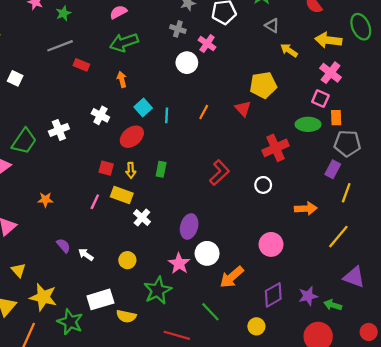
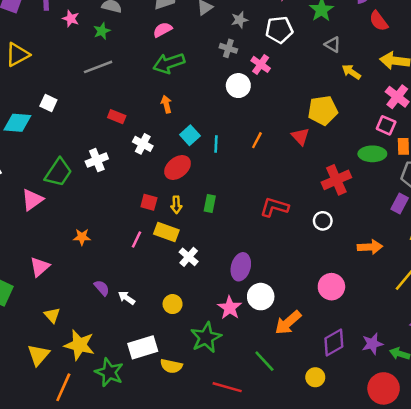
red rectangle: (81, 65) -> (117, 117), moved
red L-shape: (219, 173) -> (274, 207), turned -120

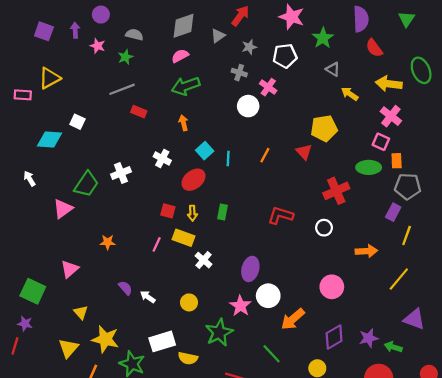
red rectangle: (117, 117) -> (139, 112), moved

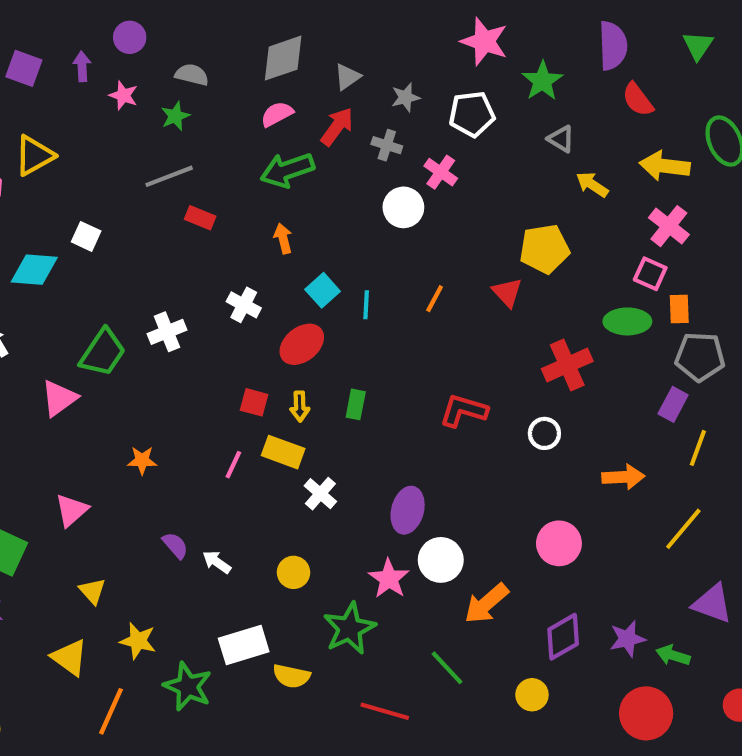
red arrow: (240, 16) -> (337, 126), moved
yellow star: (105, 339) -> (138, 641), size x0.7
yellow triangle: (69, 348) -> (70, 657), turned -35

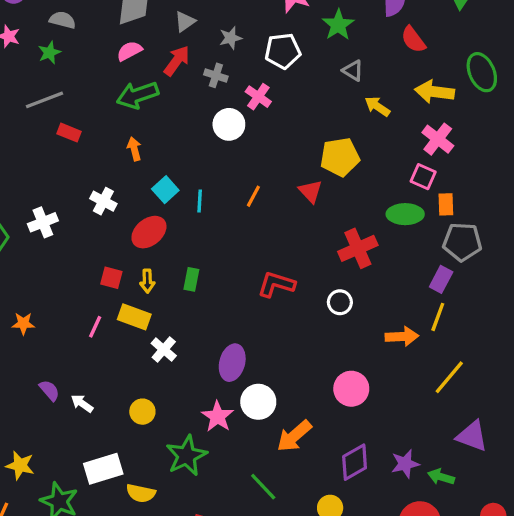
yellow line: (698, 448) -> (438, 317), moved

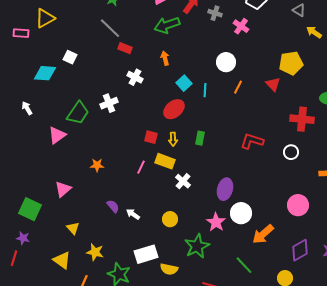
gray line: (45, 100) -> (110, 28), turned 65
white circle: (229, 124) -> (226, 62), moved
white cross: (103, 201) -> (135, 77), moved
red cross: (358, 248) -> (302, 119), turned 30

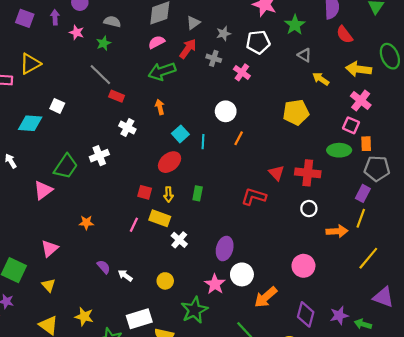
red triangle: (273, 84) -> (276, 173), moved
white circle: (291, 152) -> (309, 209), moved
yellow triangle: (73, 228) -> (49, 285), moved
purple diamond: (300, 250) -> (306, 314), turned -45

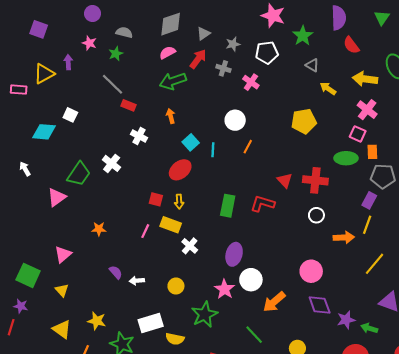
purple arrow: (55, 17) -> (68, 62), moved
white cross: (99, 156) -> (112, 163), turned -30
green rectangle: (198, 193) -> (228, 206), moved, size x1.5
white arrow: (125, 276) -> (137, 281), turned -40
purple diamond: (306, 314) -> (320, 305), moved, turned -35

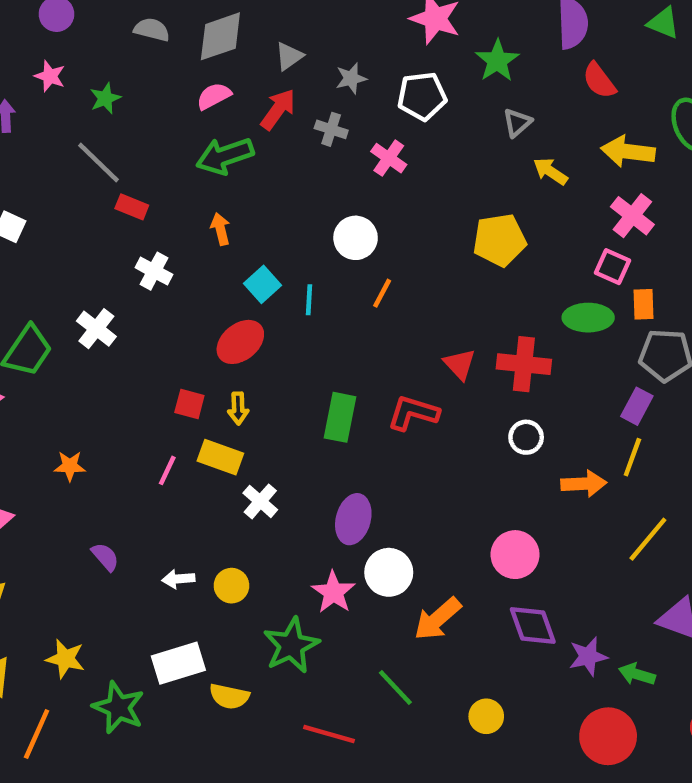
green triangle: (382, 18) -> (663, 23), turned -42
gray semicircle: (124, 33) -> (152, 30), moved
gray triangle: (312, 65) -> (517, 123), turned 48
white arrow: (137, 281) -> (178, 579), moved

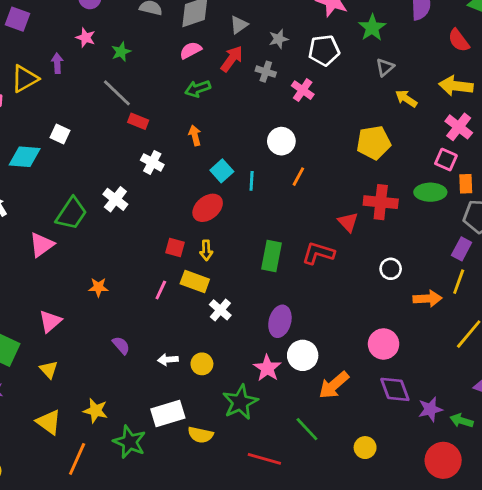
red semicircle: (599, 81) -> (459, 40), moved
green arrow: (225, 156) -> (198, 89), size x0.7
red cross: (524, 364) -> (381, 202), moved

